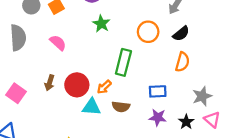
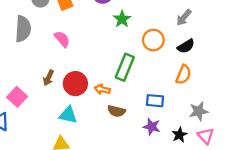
green star: (101, 24) -> (122, 19), moved
orange arrow: (104, 87) -> (102, 89), turned 49
pink square: (16, 93) -> (17, 97), moved
cyan triangle: (91, 107) -> (68, 115), moved

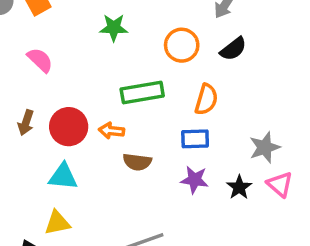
green star: (122, 19) -> (114, 28), moved, turned -30
green rectangle: (125, 67) -> (142, 92), turned 65
orange semicircle: (183, 75) -> (206, 99), moved

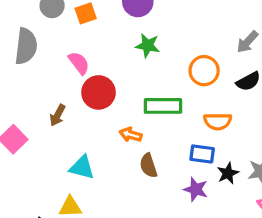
orange semicircle: (206, 99) -> (218, 121), turned 64
red circle: (69, 127) -> (99, 92), moved
brown semicircle: (137, 162) -> (148, 166), turned 55
black star: (239, 187) -> (228, 173), moved

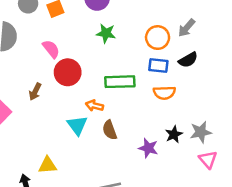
orange circle: (204, 71) -> (158, 38), moved
blue rectangle: (202, 154) -> (158, 65), moved
cyan triangle: (82, 167) -> (77, 125), moved, turned 40

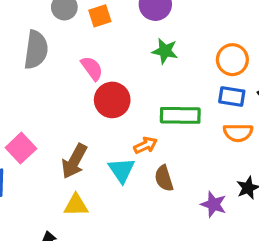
brown arrow: (35, 92) -> (74, 161), moved, size x1.5
orange arrow: (94, 106) -> (145, 145), turned 138
yellow triangle: (48, 165) -> (76, 205), moved

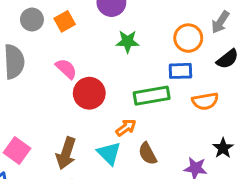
blue rectangle: (232, 96) -> (180, 71), moved

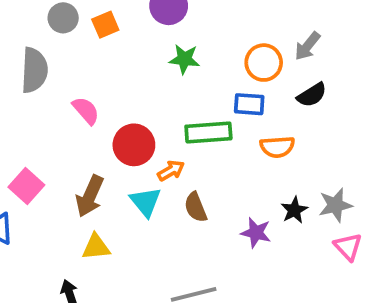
pink semicircle: (66, 69) -> (86, 111), moved
red circle: (89, 93) -> (134, 145), moved

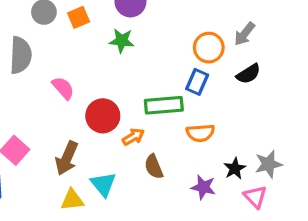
green star: (184, 59) -> (122, 41), moved
blue rectangle: (249, 104) -> (197, 82), turned -70
orange semicircle: (277, 147) -> (200, 133), moved
cyan triangle: (146, 202) -> (103, 184), moved
pink triangle: (348, 247) -> (255, 197), moved

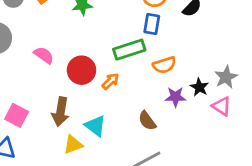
brown semicircle: (154, 167) -> (147, 121), moved
purple star: (203, 187) -> (175, 97), moved

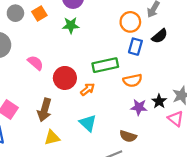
blue rectangle: (152, 24) -> (135, 47), moved
brown semicircle: (147, 121) -> (128, 136), moved, turned -42
cyan triangle: (95, 126) -> (88, 123), moved

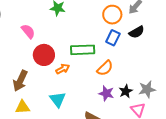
pink semicircle: (35, 63) -> (28, 31), moved
orange semicircle: (133, 80) -> (105, 68), turned -42

